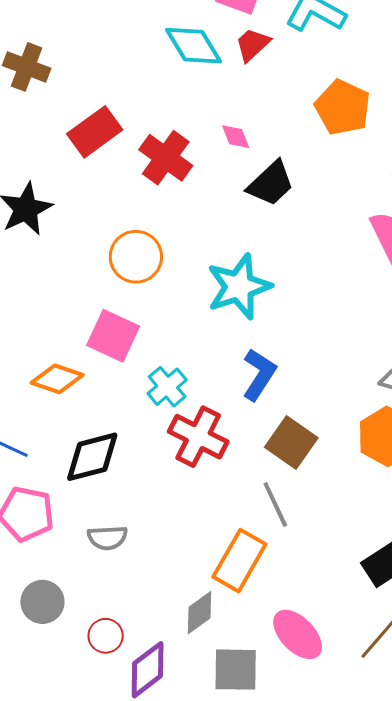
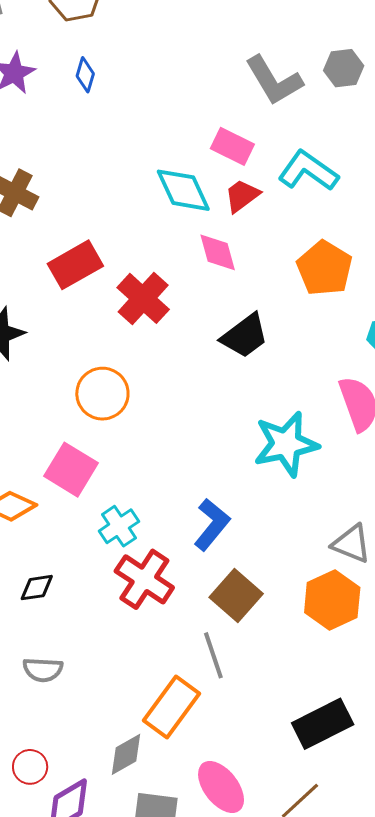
pink diamond: (236, 137) -> (218, 252), moved, size x1.4
cyan star: (239, 287) -> (286, 444), moved
black diamond: (92, 457) -> (37, 588), size x0.6

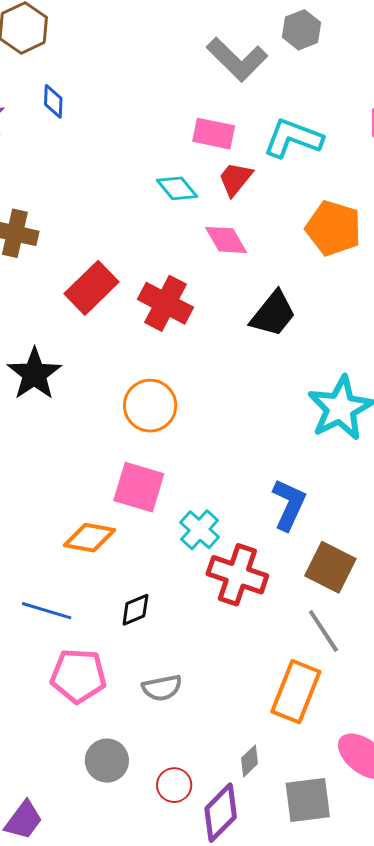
cyan diamond: (183, 190) -> (177, 188), size x0.7
gray diamond: (126, 754) -> (249, 761), moved, size x0.7

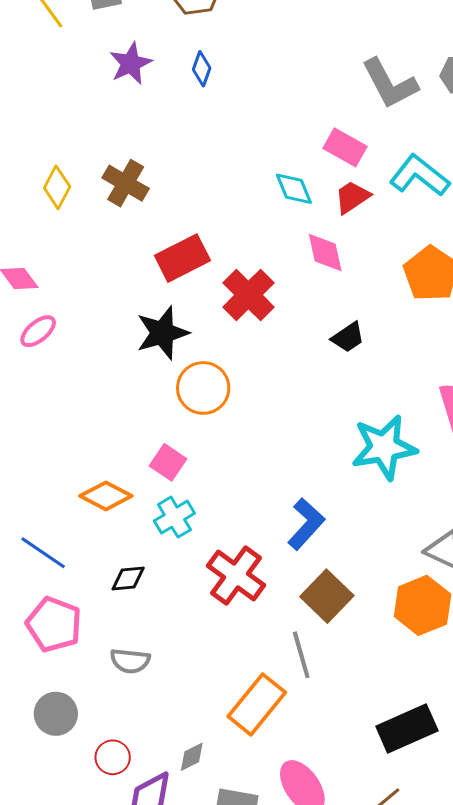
black trapezoid: (273, 314) -> (348, 337), size x0.7
black star: (34, 374) -> (162, 333), moved
pink square: (139, 487) -> (168, 462), size x0.7
cyan cross: (200, 530) -> (174, 517), moved

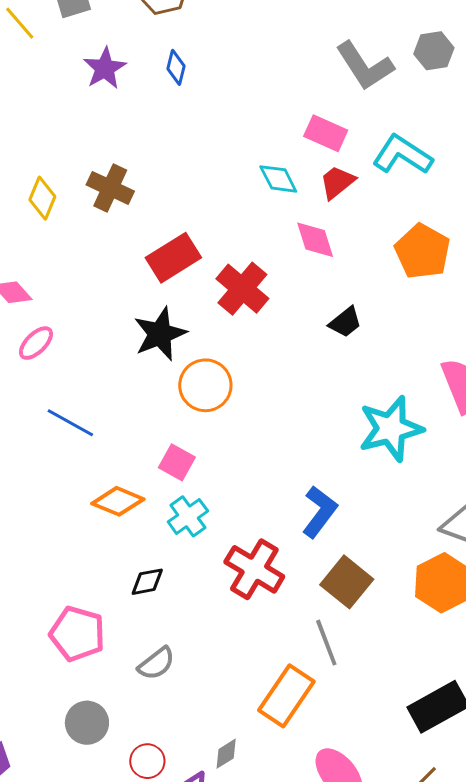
blue line: (43, 553) -> (70, 423), moved
gray semicircle: (130, 661) -> (156, 663), turned -39

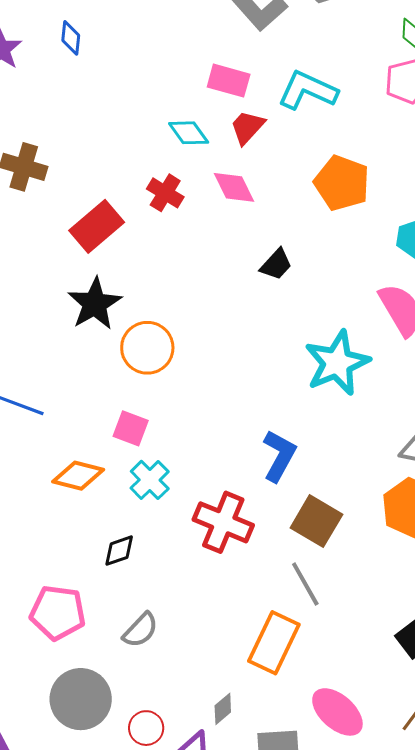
red cross: (242, 289) -> (165, 193), moved, size x0.7
gray circle: (87, 723) -> (81, 699), size x1.4

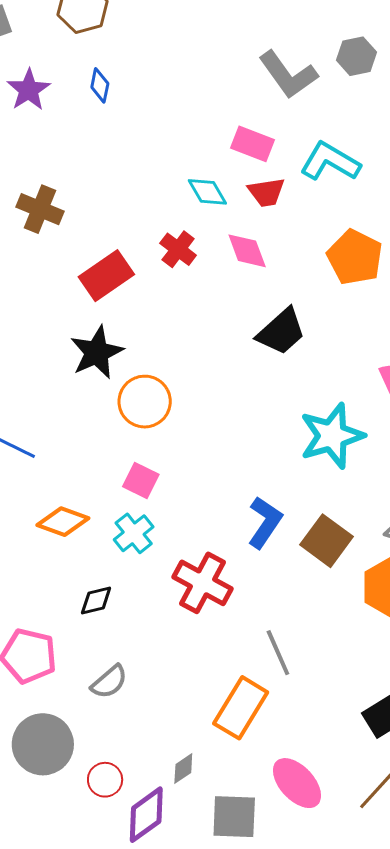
red trapezoid: (247, 127) -> (266, 192), turned -147
black trapezoid: (276, 264) -> (281, 332), size x1.5
pink square: (131, 428) -> (141, 480), moved
brown square: (316, 521) -> (326, 541), moved

